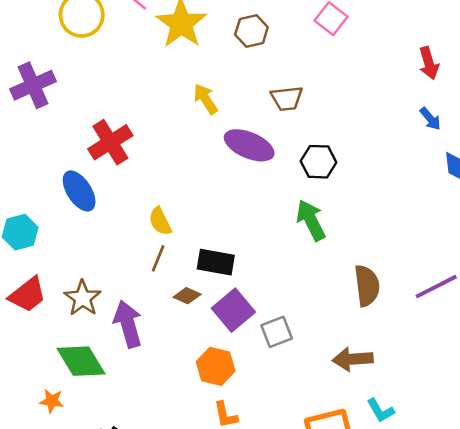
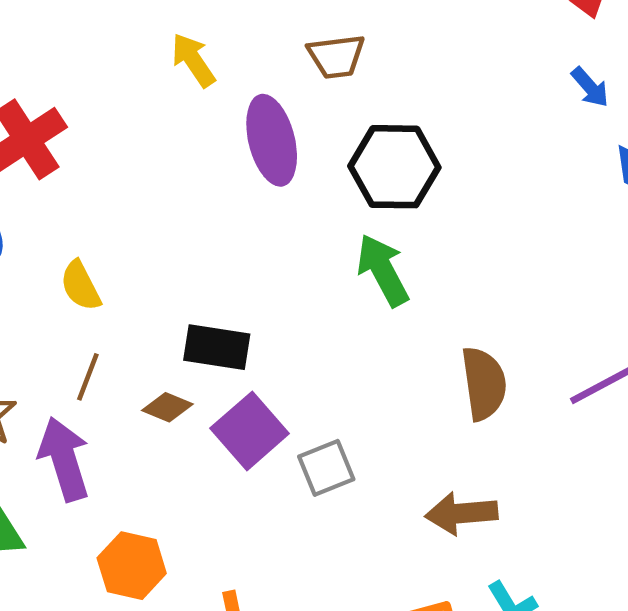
purple ellipse: (249, 145) -> (272, 140), turned 54
black hexagon: (319, 162) -> (394, 167), size x1.4
yellow semicircle: (160, 221) -> (81, 286), moved
brown line: (158, 258) -> (88, 377), moved
orange hexagon: (216, 366) -> (132, 566), moved

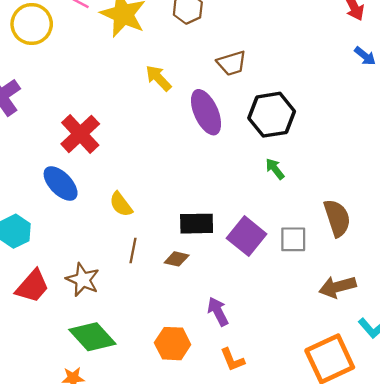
green arrow: (383, 270) -> (275, 169), size x0.6
purple square: (250, 431) -> (247, 236), moved
purple arrow: (64, 459) -> (218, 311), moved, size x0.7
gray square: (326, 468) -> (293, 239), moved, turned 32

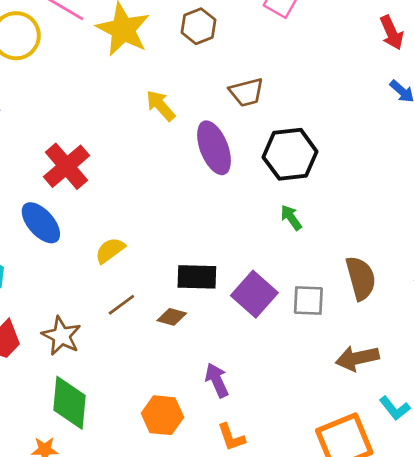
yellow semicircle: (121, 204) -> (110, 250), turned 88
brown line: (133, 251) -> (121, 305), turned 40
green diamond: (92, 337) -> (69, 403), turned 45

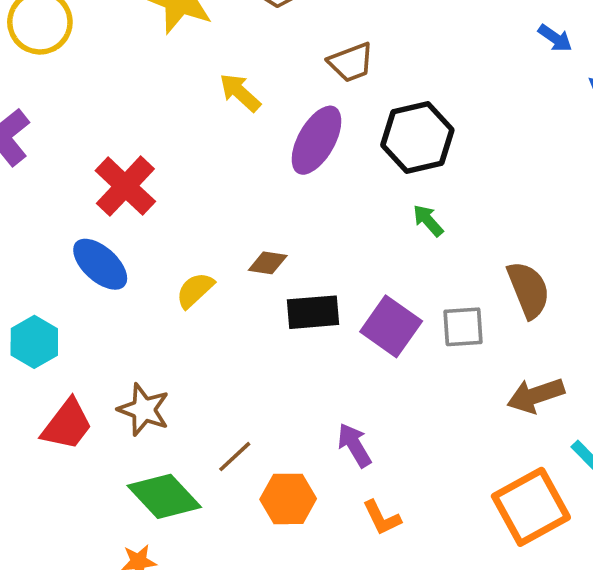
purple ellipse: (214, 148) -> (316, 140), turned 57
brown line: (121, 305) -> (235, 457), moved
brown diamond: (172, 317) -> (268, 263), moved
green diamond: (69, 403) -> (164, 496), turned -42

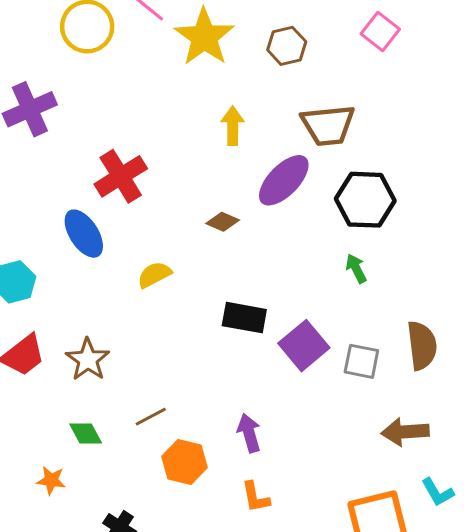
brown trapezoid: (351, 62) -> (328, 125), size x1.4
yellow arrow: (240, 93) -> (233, 126), turned 33
brown diamond: (268, 263) -> (223, 222), moved
green diamond: (164, 496) -> (86, 434), size x0.6

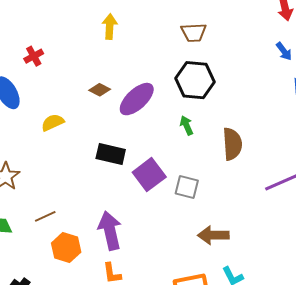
brown trapezoid: (328, 125) -> (194, 32), moved, size x0.7
red cross: (121, 176) -> (34, 56), size x0.6
purple ellipse: (284, 180) -> (137, 99), moved
brown semicircle: (422, 345) -> (232, 144), moved
purple arrow: (249, 433) -> (110, 231), size x1.5

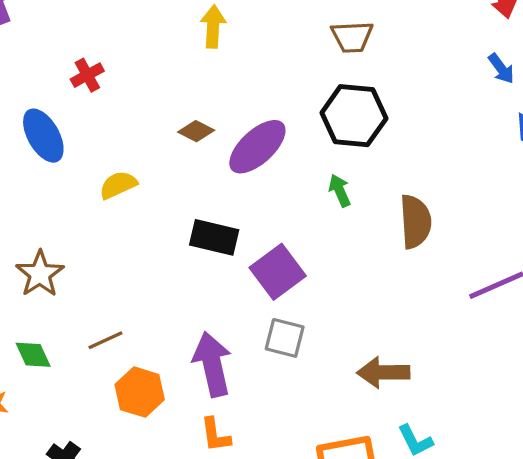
gray square: (187, 187) -> (285, 338), moved

